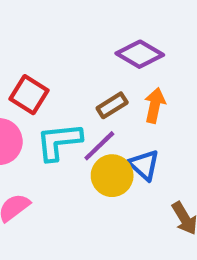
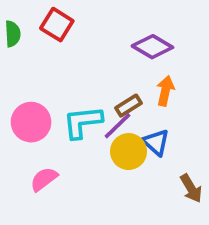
red square: (29, 95) -> (57, 25), moved
brown rectangle: (112, 105) -> (129, 106), moved

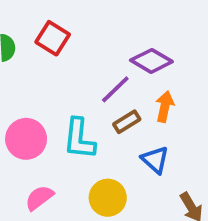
cyan L-shape: (83, 122) -> (79, 139), turned -78
purple line: (117, 126) -> (115, 89), moved
yellow circle: (129, 152) -> (108, 198), moved

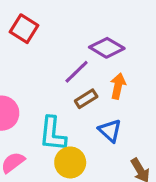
cyan L-shape: (79, 139) -> (53, 134), moved

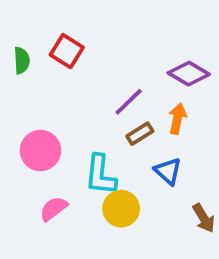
purple diamond: (107, 48) -> (189, 74), moved

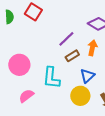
blue triangle: (168, 171) -> (87, 76), turned 35
yellow circle: (121, 209) -> (80, 96), moved

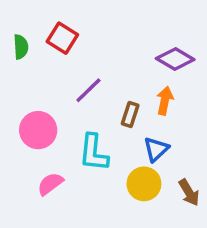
purple line: (66, 39) -> (88, 90), moved
brown rectangle: (72, 56) -> (130, 114), turned -40

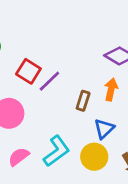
red square: (62, 38) -> (28, 71), moved
cyan L-shape: (94, 153) -> (56, 151), moved, turned -132

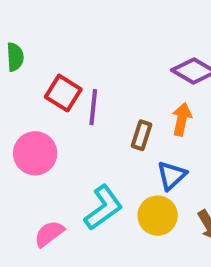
purple line: (49, 81) -> (93, 107), turned -40
pink semicircle: (19, 157) -> (49, 234), moved

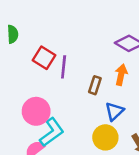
pink circle: (35, 153) -> (36, 111), moved
cyan L-shape: (103, 208) -> (52, 132), moved

